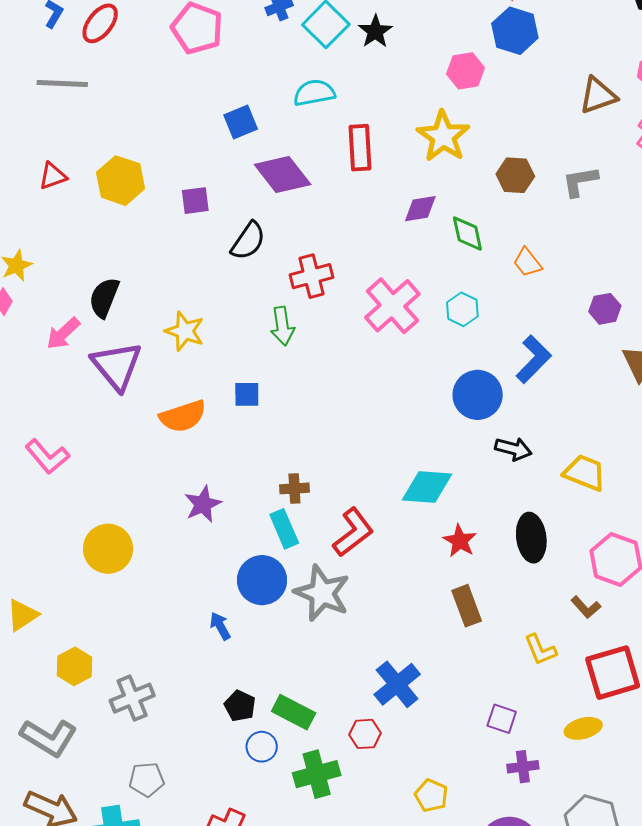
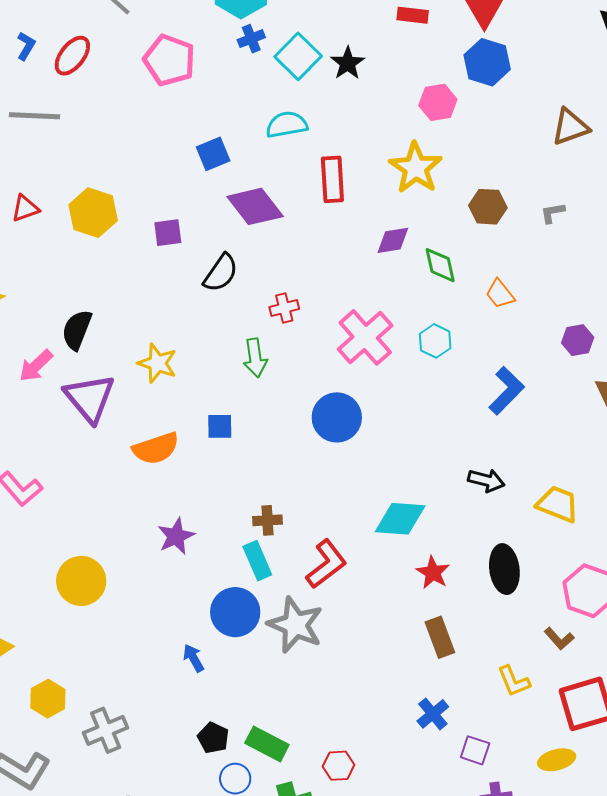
gray L-shape: (580, 181) -> (553, 213), size x0.7
red cross: (312, 276) -> (284, 308), size x0.7
blue circle: (478, 395) -> (337, 417), moved
blue cross: (397, 684) -> (433, 714), moved, size x0.7

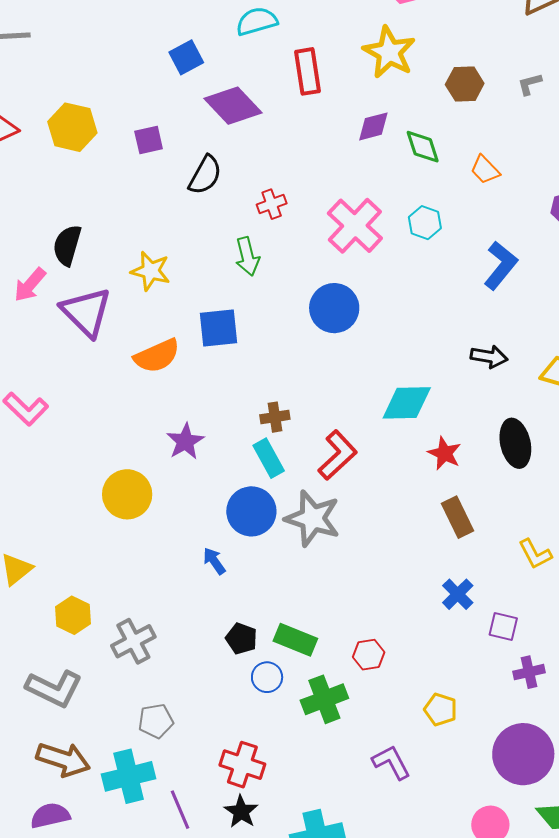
blue square: (220, 426) -> (219, 328), size x1.5
yellow circle: (81, 581) -> (127, 494), moved

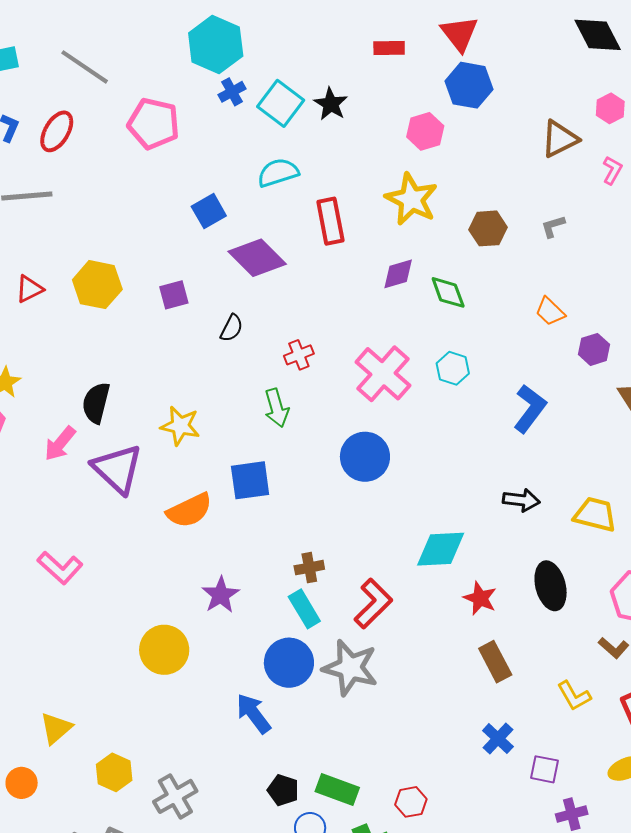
orange trapezoid: (485, 170) -> (550, 312), moved
black semicircle: (205, 175) -> (232, 328), size x0.7
blue arrow: (214, 561) -> (253, 713), size x1.5

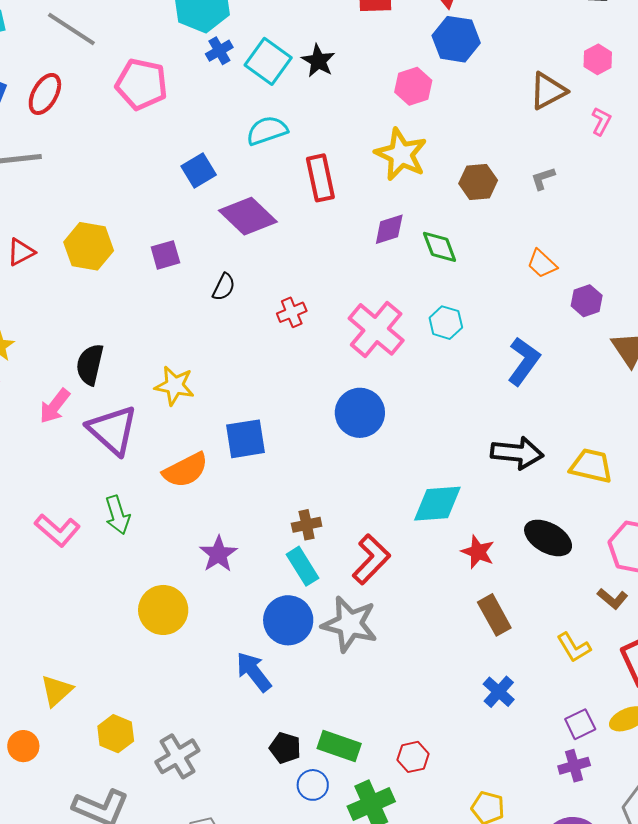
green arrow: (277, 408) -> (117, 515), moved
black arrow: (521, 500) -> (517, 453), size x1.4
black ellipse: (551, 586) -> (548, 538), turned -45
purple square: (544, 769) -> (580, 724), moved, turned -36

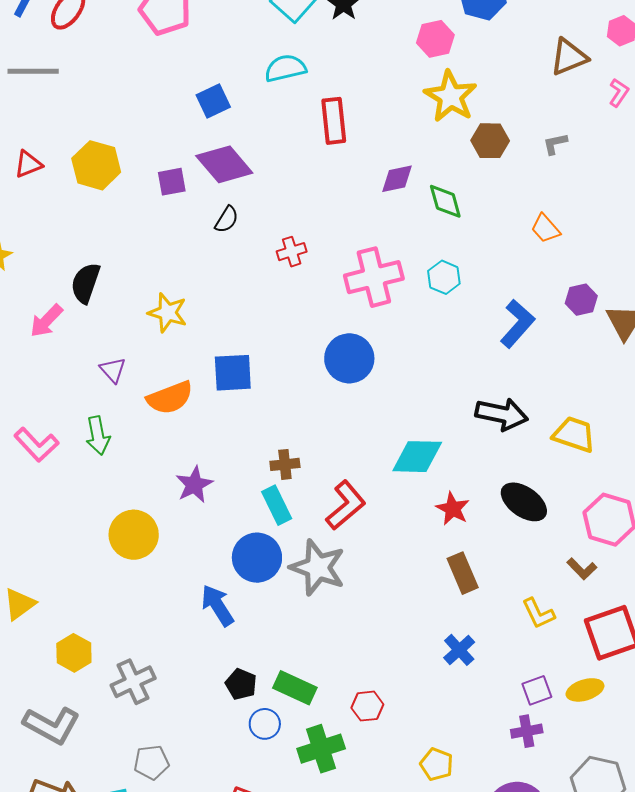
yellow star: (401, 154) -> (451, 96), moved
purple diamond: (248, 216) -> (224, 164), moved
purple hexagon: (587, 301) -> (581, 300), moved
pink cross: (376, 329) -> (374, 277), turned 30
purple triangle: (112, 430) -> (113, 370), moved, size x0.5

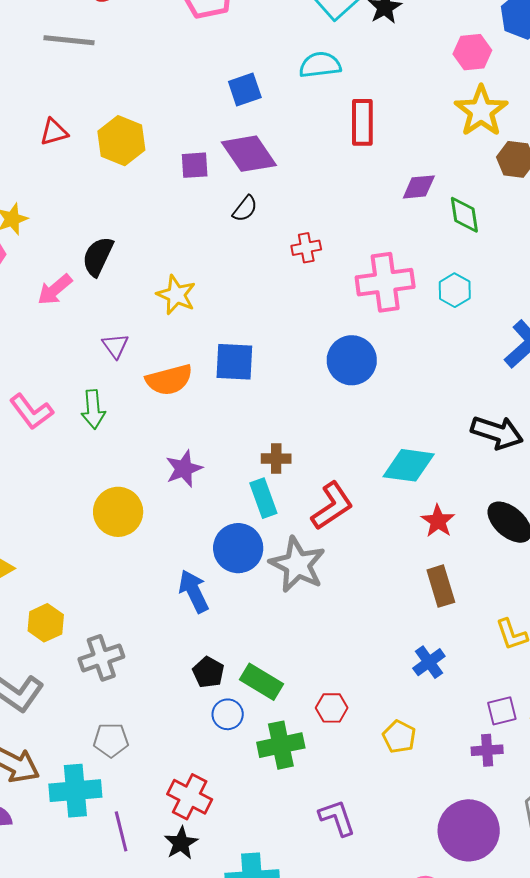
yellow pentagon: (437, 764) -> (399, 737), moved

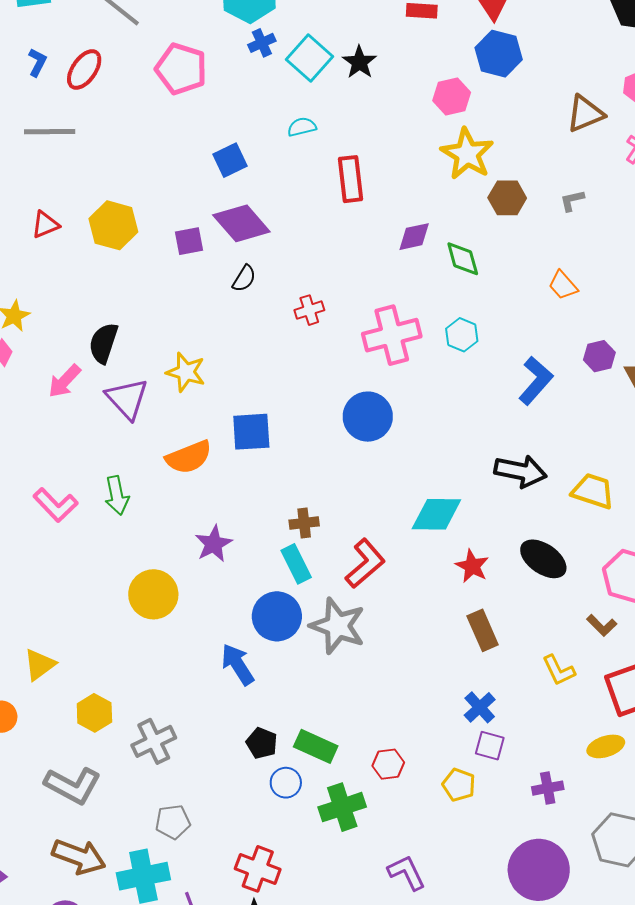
cyan semicircle: (320, 65) -> (302, 127), size x0.7
purple triangle: (115, 346) -> (127, 399), moved, size x1.6
purple square: (502, 711) -> (490, 746), moved, turned 36

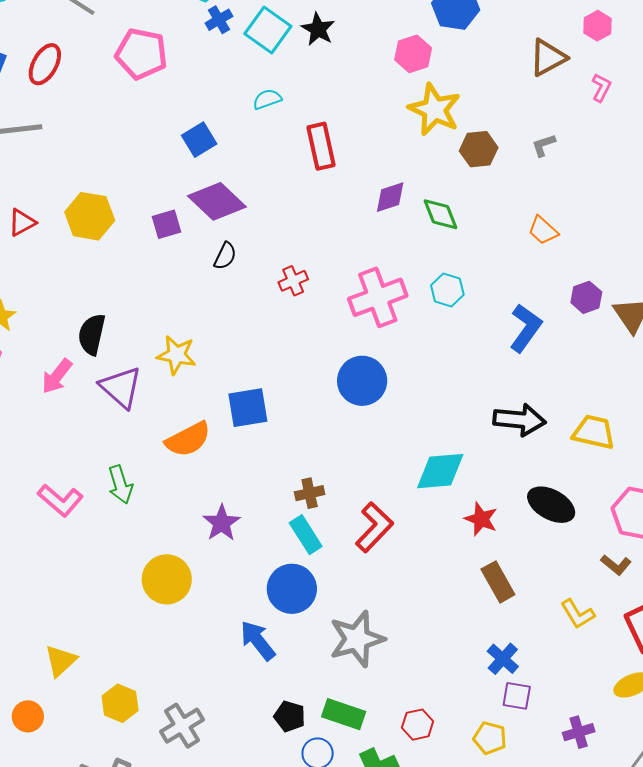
gray star: (338, 626) -> (357, 639), moved, turned -30

